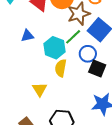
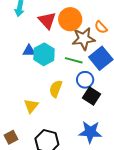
green line: (73, 37) -> (74, 60), turned 48
cyan hexagon: (55, 48) -> (44, 54), moved

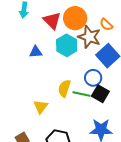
brown star: (84, 39) -> (89, 37), turned 30
cyan hexagon: (44, 54) -> (67, 45), moved
green line: (74, 60) -> (81, 94), moved

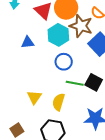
blue circle: (93, 78) -> (64, 62), moved
yellow semicircle: (64, 88) -> (59, 102), moved

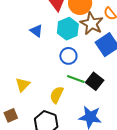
blue triangle: (28, 42) -> (36, 31), turned 32
yellow triangle: (34, 97) -> (23, 85), moved

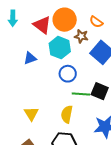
brown star: (92, 24) -> (81, 36), size x0.6
blue triangle: (36, 31) -> (30, 58), turned -40

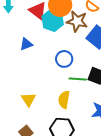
brown star: (81, 36) -> (77, 21), size x1.5
cyan hexagon: (60, 48) -> (53, 20), moved

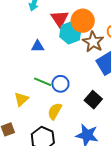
blue circle: (64, 59) -> (60, 84), moved
green line: (78, 79) -> (43, 82), moved

